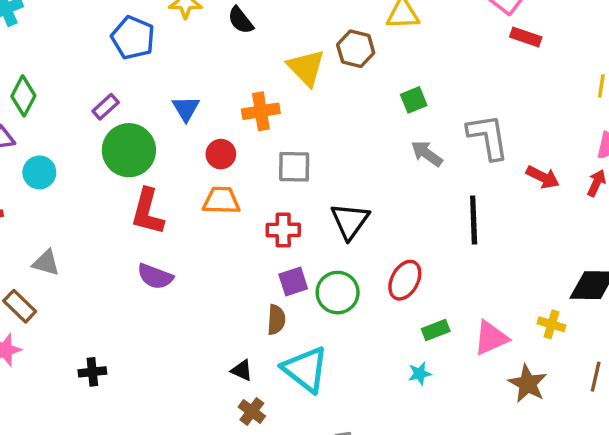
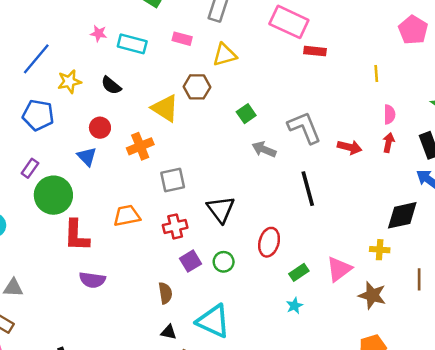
red circle: (221, 154) -> (100, 128), moved
green circle: (338, 293) -> (224, 262), size x0.7
brown semicircle: (276, 320) -> (165, 293), moved

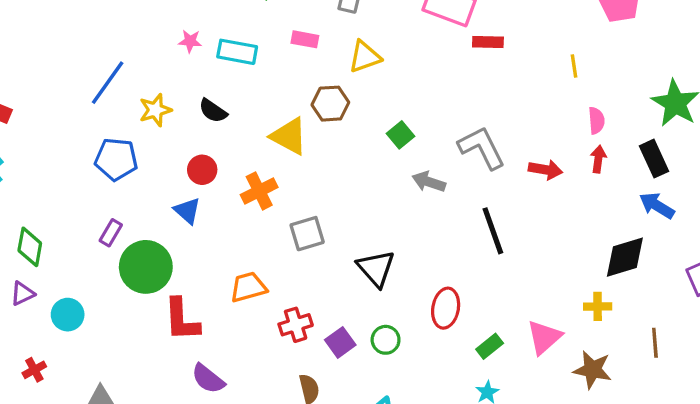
red cross: (175, 226) -> (296, 325), moved
purple semicircle: (92, 280) -> (208, 379), turned 35

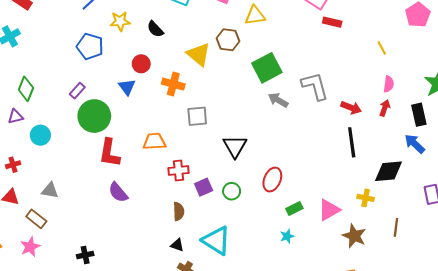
yellow line: (574, 66) -> (382, 48), turned -32
green square: (400, 135) -> (267, 68), size x1.8
orange cross: (259, 191) -> (173, 84), turned 30
black line: (493, 231) -> (352, 142), moved

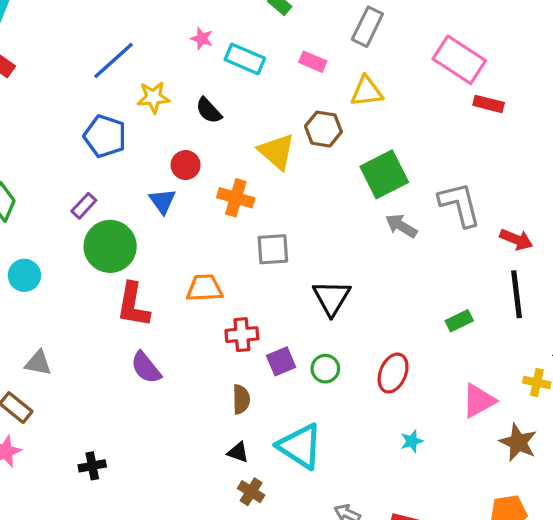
red ellipse: (272, 180) -> (393, 373), moved
green rectangle: (294, 208) -> (459, 321), moved

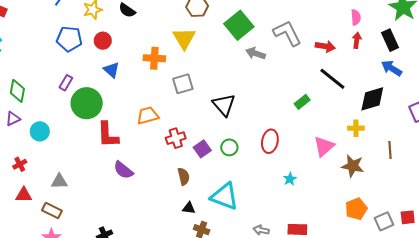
yellow triangle: (277, 152) -> (184, 38), moved, turned 30
red circle: (186, 165) -> (103, 41), moved
black line: (516, 294) -> (332, 79), turned -32

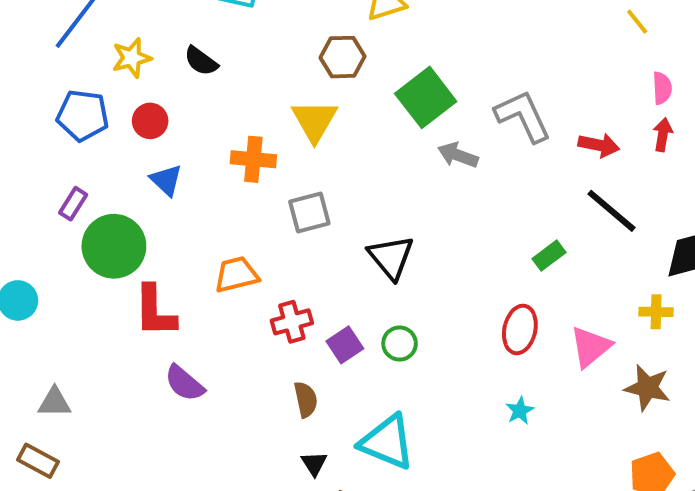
red ellipse: (270, 141) -> (520, 329), moved
black triangle: (189, 208) -> (314, 464), turned 48

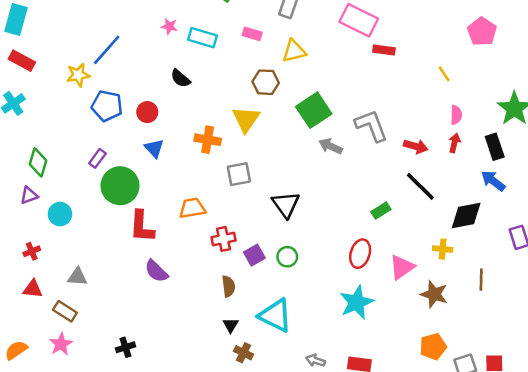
yellow star: (132, 58) -> (78, 75), moved
cyan star: (520, 411) -> (357, 302), size x2.0

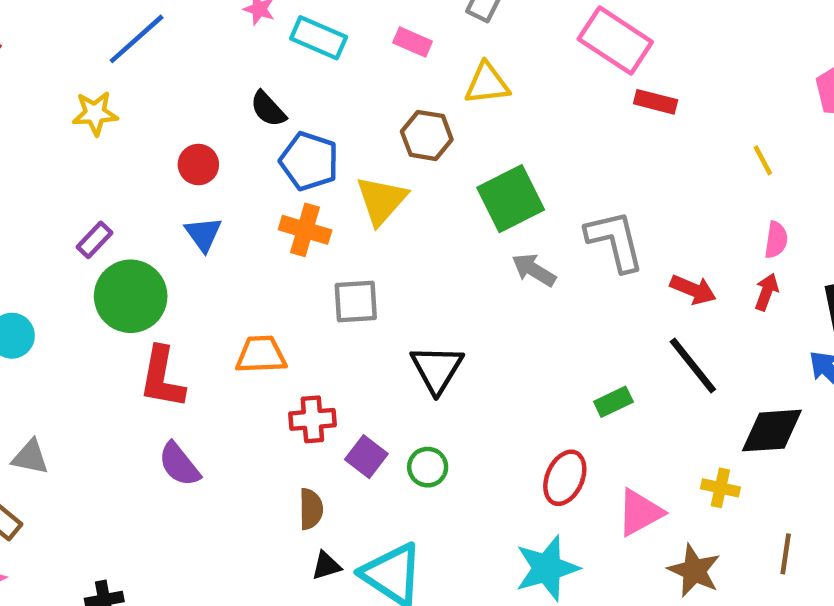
yellow star: (78, 75) -> (95, 113), moved
blue pentagon: (107, 106) -> (309, 161), moved
purple square: (254, 255) -> (366, 457), turned -30
black triangle: (231, 325) -> (326, 566), moved, turned 35

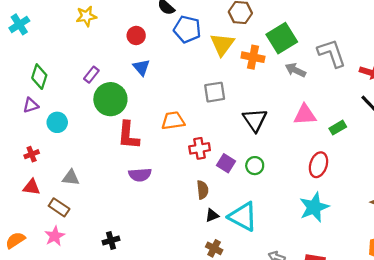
orange cross: (305, 230) -> (253, 57), moved
purple semicircle: (179, 464) -> (140, 175), turned -50
pink triangle: (640, 512) -> (305, 115), moved, turned 30

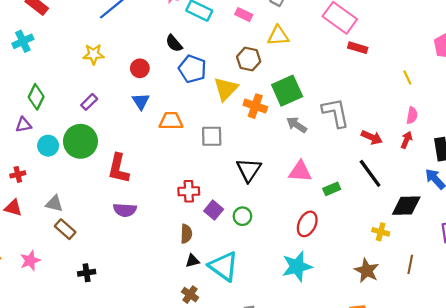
yellow star: (86, 16) -> (93, 54), moved
green circle: (110, 99) -> (80, 141), moved
orange trapezoid: (173, 121) -> (171, 121), moved
brown rectangle: (59, 207) -> (65, 229), moved

